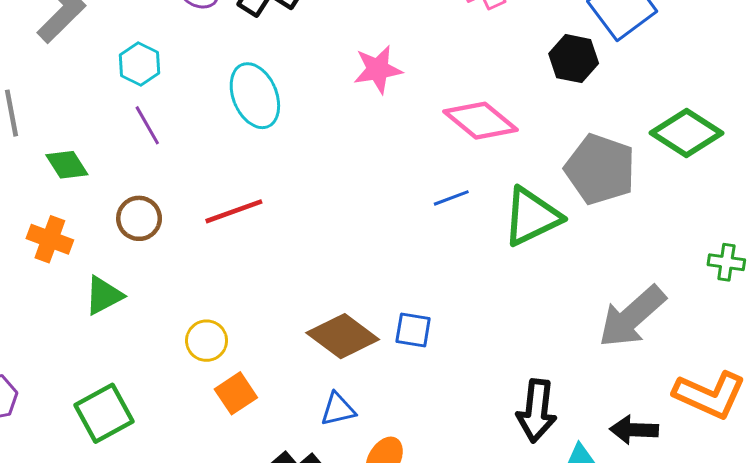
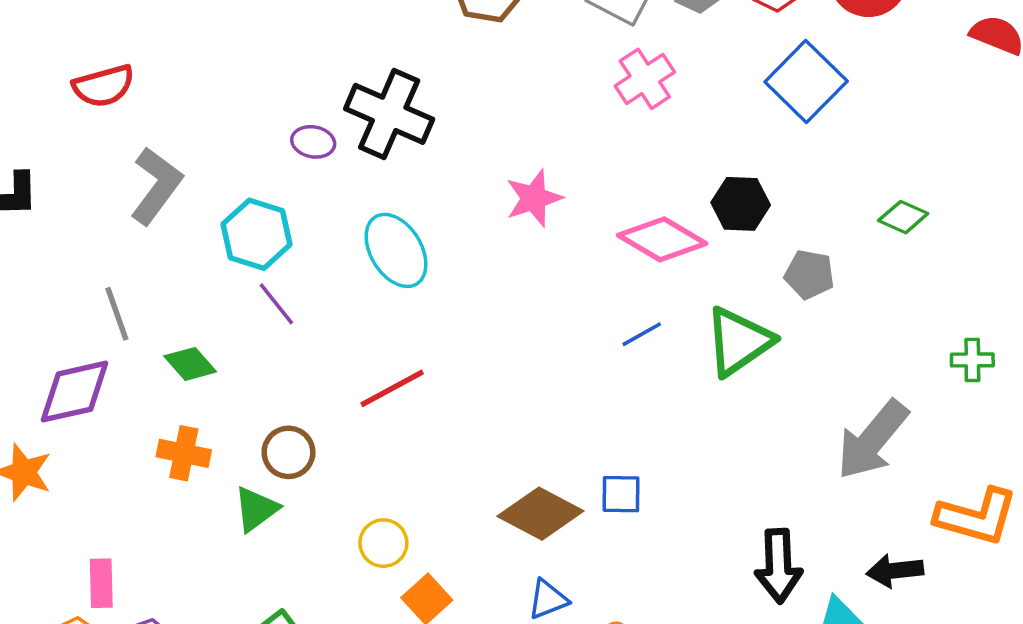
black hexagon: (574, 59) -> (741, 204), moved
cyan hexagon: (139, 64) -> (257, 234), size x1.4
green diamond: (687, 133) -> (903, 217), size x0.6
gray pentagon: (600, 169) -> (809, 274), size x0.6
brown circle: (139, 218) -> (288, 452), moved

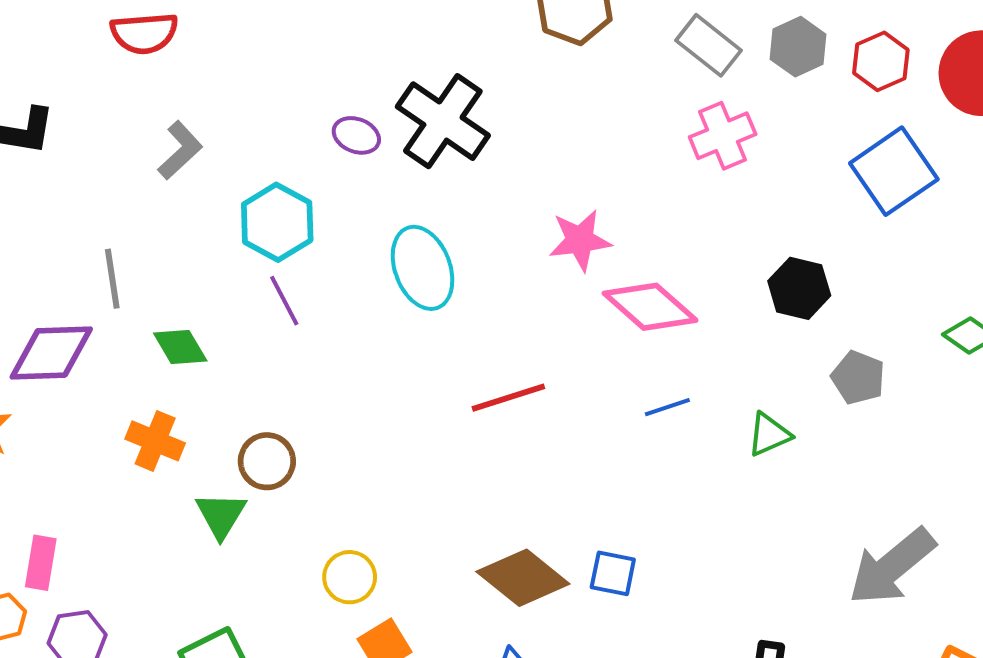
gray L-shape: (156, 186) -> (180, 150), size x0.7
pink diamond: (662, 239) -> (650, 307), moved
green triangle: (739, 341) -> (769, 435), size x0.6
red line: (392, 388) -> (508, 398), moved
green triangle: (256, 509) -> (221, 515), turned -33

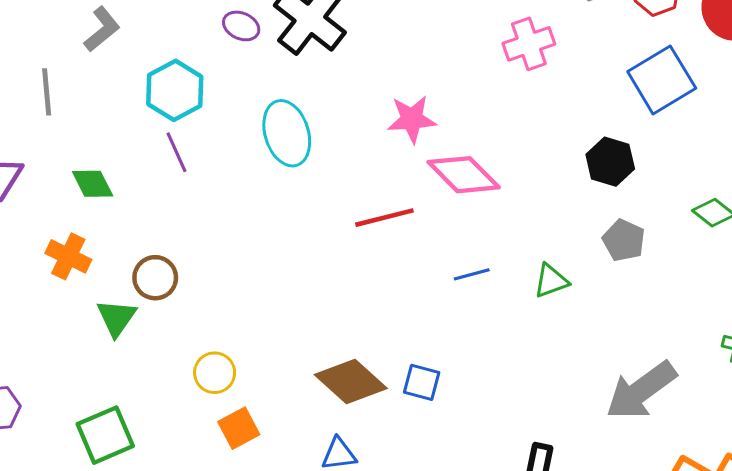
gray line: (112, 279) -> (47, 92), moved
black hexagon: (799, 288) -> (610, 162), moved
red line: (508, 398) -> (384, 218), moved
blue line: (667, 407) -> (472, 274), moved

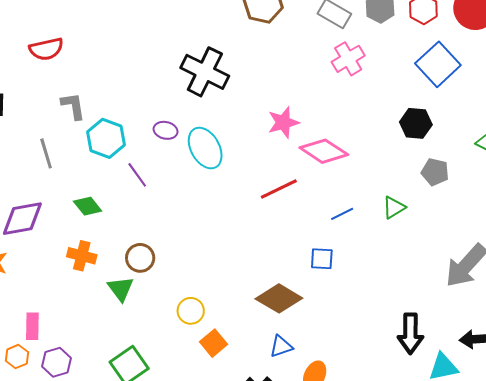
purple ellipse: (241, 26) -> (166, 130), moved
gray L-shape: (102, 29) -> (73, 106), turned -48
cyan hexagon: (175, 90) -> (106, 138), moved
blue square: (422, 382) -> (322, 259), moved

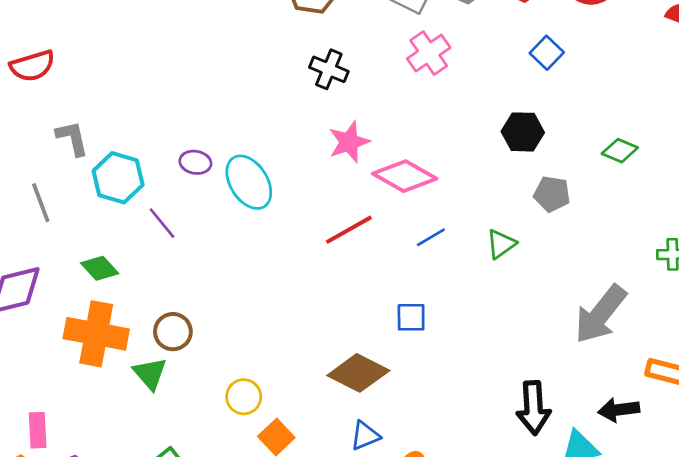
blue square: (438, 64) -> (547, 53), size x0.6
black cross: (205, 72) -> (329, 69), moved, size x0.6
blue line: (342, 214) -> (431, 237), moved
orange cross: (82, 256) -> (96, 334), size x1.6

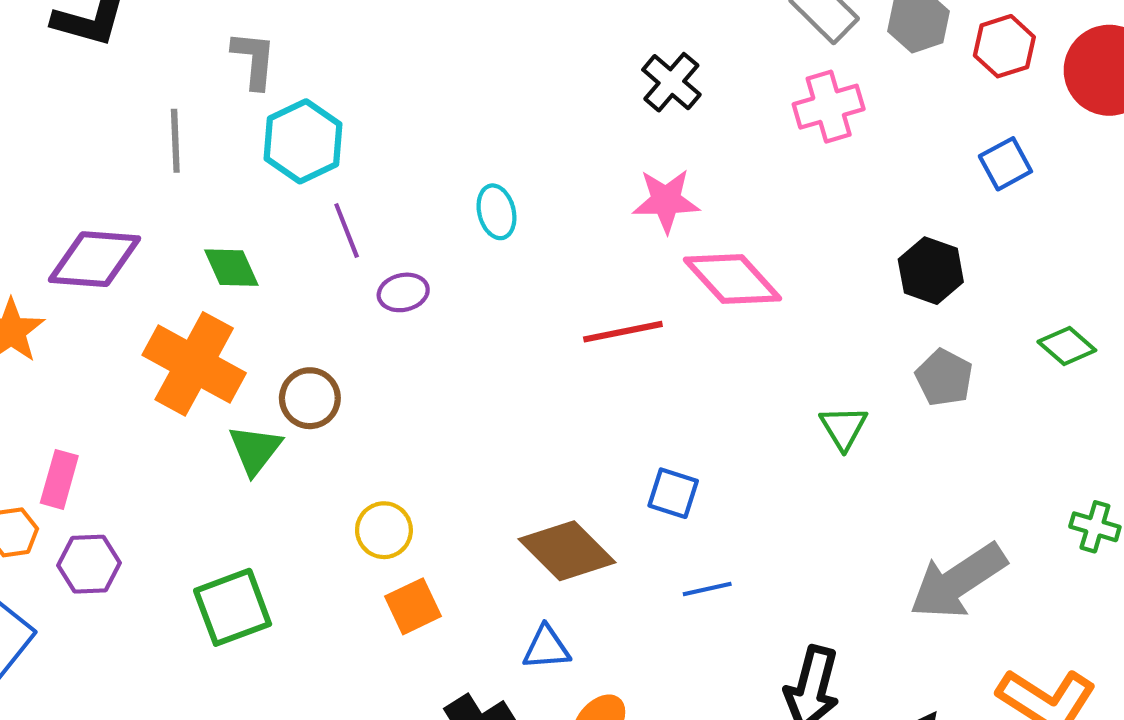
purple ellipse: (195, 162) -> (403, 292), moved, turned -40
cyan ellipse: (249, 182) -> (496, 212), size x0.6
blue line: (431, 237) -> (707, 589), moved
green triangle: (501, 244) -> (843, 428), turned -44

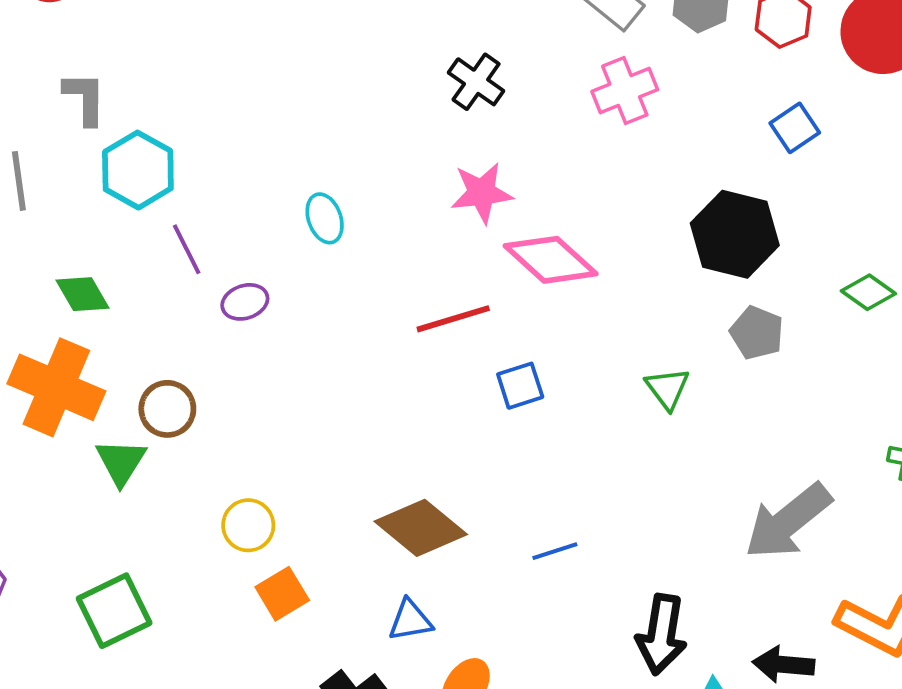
black hexagon: (931, 271) -> (735, 234), size x1.4
blue square: (673, 493) -> (520, 386), moved, turned -30

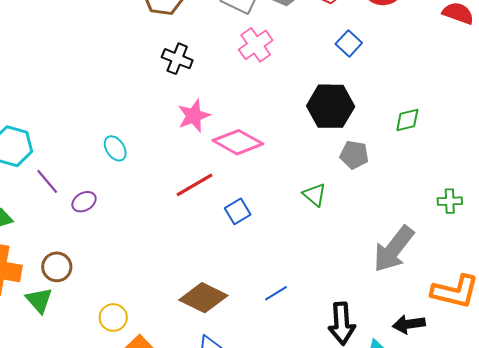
green diamond: (868, 292) -> (407, 120), turned -36

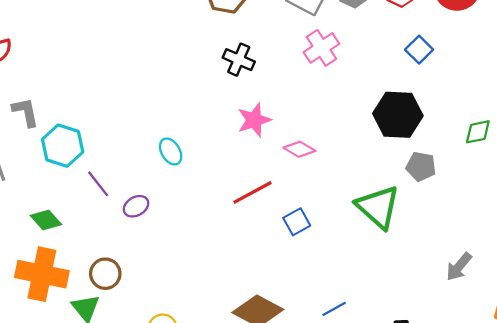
pink diamond: (238, 142) -> (299, 149), size x0.6
green triangle: (315, 195) -> (378, 207), size x1.8
gray arrow: (394, 249) -> (459, 267), size x0.6

